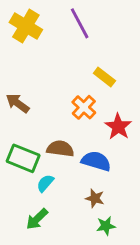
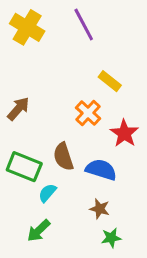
brown arrow: (18, 103) -> (18, 109), turned 95
brown semicircle: (60, 149) -> (63, 157), turned -116

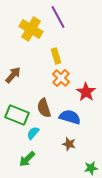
yellow cross: (27, 27) -> (31, 29), moved
yellow rectangle: (110, 81) -> (56, 56), moved, turned 35
green star: (111, 238) -> (91, 168), moved

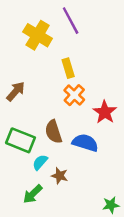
brown star: (69, 144) -> (60, 176), moved

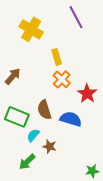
purple line: (71, 21) -> (76, 17), moved

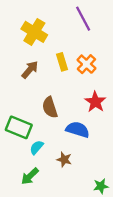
brown arrow: (13, 76) -> (30, 70), moved
orange cross: (62, 79) -> (86, 64), moved
brown semicircle: (44, 110) -> (50, 107), moved
brown star: (49, 146) -> (64, 160), moved

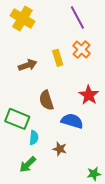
yellow cross: (34, 32) -> (22, 18), moved
orange cross: (86, 64) -> (81, 50), moved
brown arrow: (30, 70) -> (28, 65), turned 30
cyan semicircle: (37, 147) -> (34, 138), turned 144

